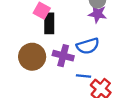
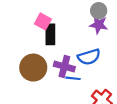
blue line: (84, 76) -> (73, 78), moved

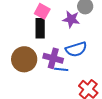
pink square: (43, 21) -> (42, 11), moved
purple star: (99, 25) -> (71, 19), moved

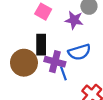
black rectangle: (40, 28) -> (41, 45), moved
blue line: (61, 69) -> (63, 73), turned 64

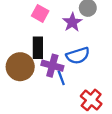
purple star: (74, 20) -> (72, 22), turned 30

